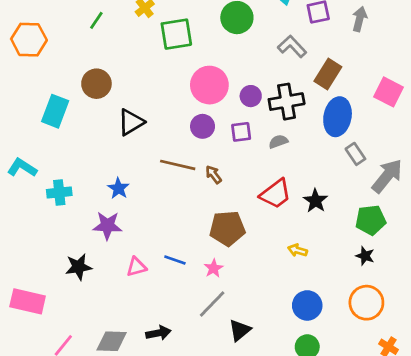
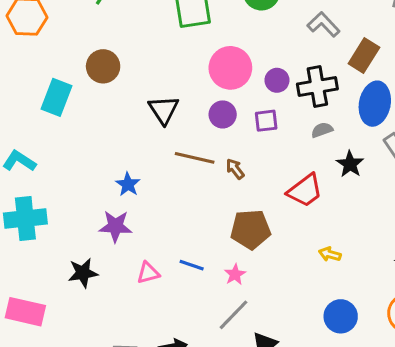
black triangle: (131, 122) -> (164, 110), moved, turned -32
gray semicircle: (278, 142) -> (322, 130), moved
cyan cross: (59, 192) -> (25, 219), moved, size x1.5
black star: (315, 201) -> (350, 164), moved

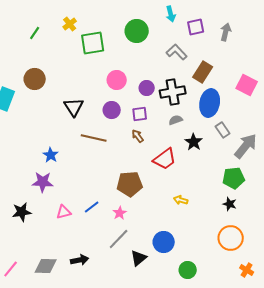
pink circle: (230, 68) -> (117, 80), size x0.7
brown arrow: (235, 169) -> (138, 136), moved
blue line: (192, 265) -> (92, 207), turned -56
blue circle: (341, 316) -> (164, 242), moved

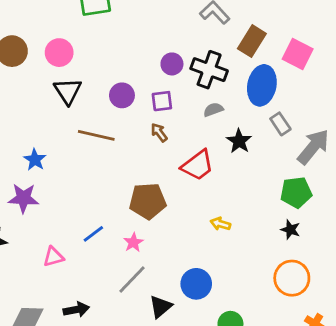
pink circle: (117, 80) -> (59, 53), moved
pink square: (247, 85) -> (298, 54), moved
black cross: (173, 92) -> (209, 70), turned 30
pink triangle: (64, 212) -> (53, 257), moved

